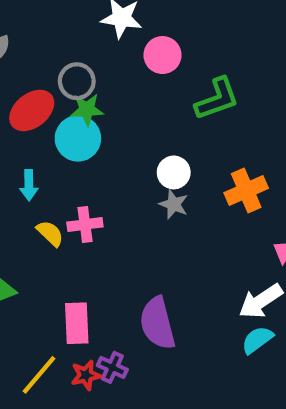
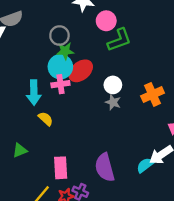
green L-shape: (217, 99) -> (119, 40), moved
red ellipse: (32, 110) -> (81, 71), moved
cyan arrow: (29, 185) -> (34, 93), size x1.5
pink cross: (85, 224) -> (60, 84), moved
cyan semicircle: (257, 340) -> (145, 165), moved

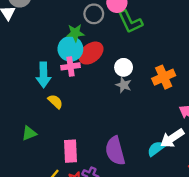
gray circle: (59, 35) -> (94, 14), moved
green L-shape: (119, 40) -> (130, 22), turned 85

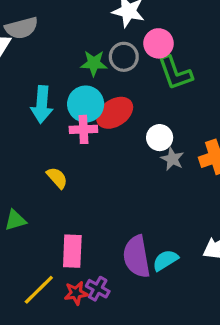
green star: (75, 33) -> (94, 63), moved
cyan arrow: (43, 75) -> (42, 104), moved
gray star: (124, 85) -> (172, 159), moved
cyan semicircle: (156, 149) -> (165, 260), moved

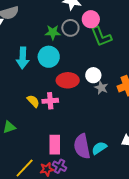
red ellipse: (115, 113) -> (68, 80), moved, turned 35
pink cross: (83, 129) -> (50, 101), moved
pink rectangle: (72, 251) -> (55, 145), moved

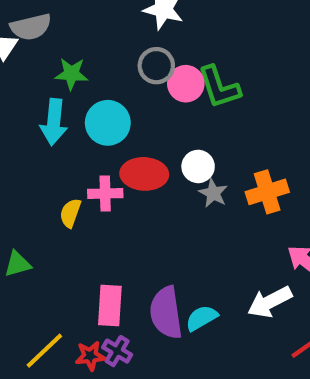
pink circle: (91, 19) -> (186, 84), moved
green star: (53, 32) -> (71, 74), moved
yellow semicircle: (33, 101) -> (70, 213), turned -120
pink cross: (50, 101) -> (105, 193), moved

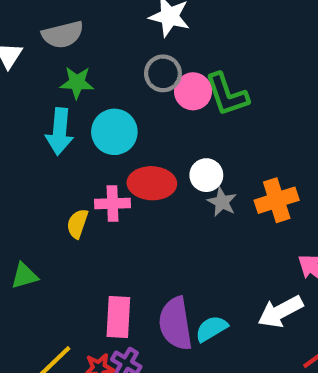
gray semicircle: (31, 27) -> (63, 35), moved

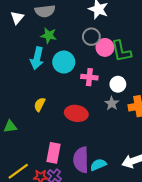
white circle: (206, 175) -> (118, 84), moved
red ellipse: (152, 183) -> (76, 113), moved
pink cross: (113, 203) -> (89, 77), moved

